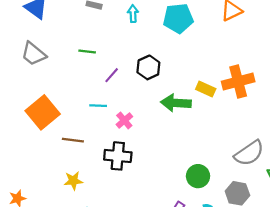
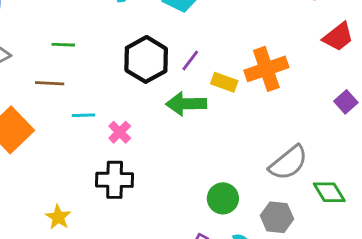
black hexagon: (148, 67) -> (146, 59), size x1.4
purple line: (112, 75) -> (190, 61), moved
brown line: (73, 140) -> (50, 83), moved
yellow star: (73, 181) -> (58, 217), turned -30

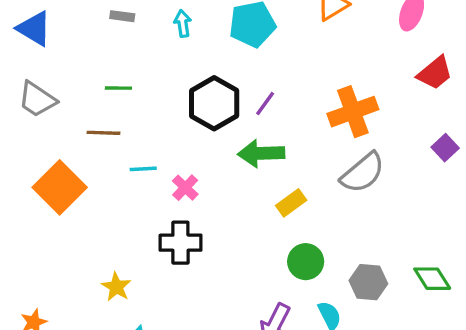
yellow rectangle: (224, 82) -> (291, 203), moved, turned -55
gray semicircle: (288, 163) -> (363, 173), moved
green diamond: (329, 192) -> (432, 279), moved

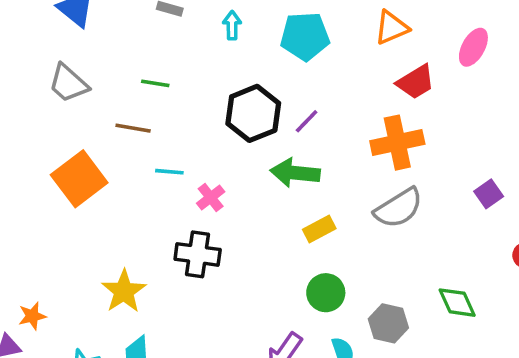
red trapezoid: (435, 73) -> (416, 82), moved
green diamond: (432, 279) -> (457, 303), moved
yellow star: (116, 287) -> (124, 291), size x1.4

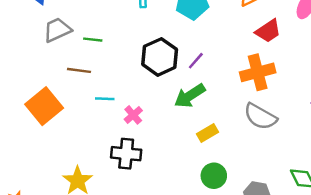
gray trapezoid: (68, 83) -> (57, 30), moved, turned 116
green arrow: (295, 173) -> (190, 96), turned -36
gray semicircle: (399, 208) -> (260, 117), turned 64

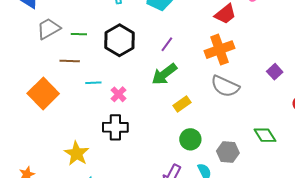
black hexagon: (160, 57) -> (119, 40), moved

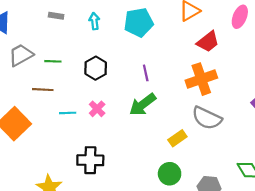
black hexagon: (119, 40) -> (96, 68), size x0.7
purple line: (167, 44) -> (146, 73), turned -49
pink cross: (118, 94) -> (97, 109), moved
yellow rectangle: (182, 104) -> (177, 138), moved

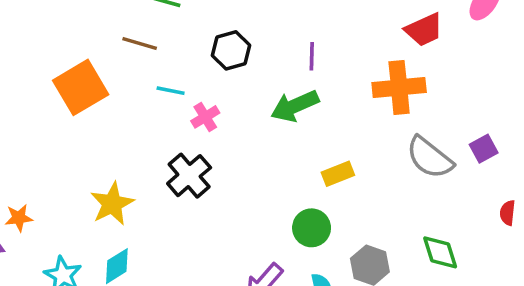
black hexagon: (96, 68) -> (231, 50), moved
pink cross: (97, 109) -> (205, 117), moved
gray semicircle: (207, 118) -> (430, 158), moved
black cross: (90, 160) -> (189, 176), turned 35

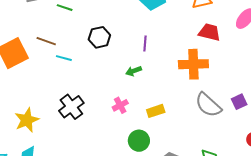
red trapezoid: (424, 30) -> (210, 32), turned -145
brown line: (140, 44) -> (46, 41), moved
green arrow: (295, 106) -> (134, 71), size x0.6
pink cross: (205, 117) -> (120, 105), moved

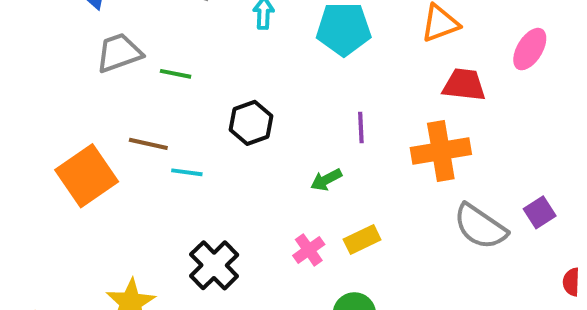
purple line: (145, 43) -> (361, 127), moved
yellow rectangle: (156, 111) -> (362, 239), moved

